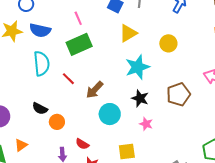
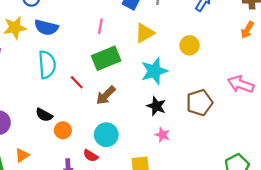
pink line: (78, 18) -> (100, 26), moved, turned 32
green rectangle: (79, 44) -> (106, 58), moved
cyan circle: (110, 114) -> (106, 135), moved

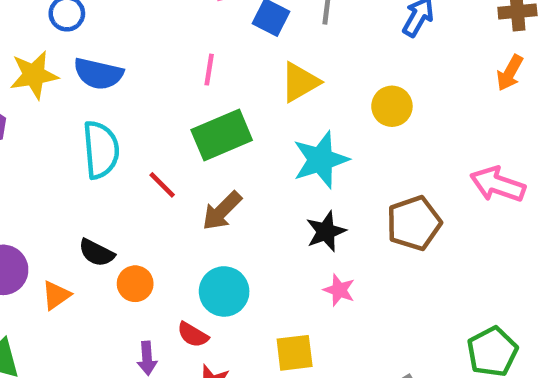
black star: (156, 106) -> (326, 231), turned 30
orange triangle: (22, 155) -> (56, 295), moved

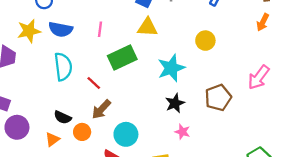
pink line: (209, 70) -> (100, 29), moved
yellow triangle: (300, 82) -> (147, 27), moved, turned 35
pink arrow: (498, 184) -> (259, 77), turned -70
brown arrow: (222, 211) -> (101, 109), moved
orange triangle: (56, 295) -> (52, 139), moved

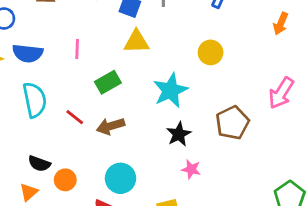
green rectangle: (122, 57) -> (108, 82), size x0.7
brown arrow: (101, 109) -> (111, 126), moved, turned 35

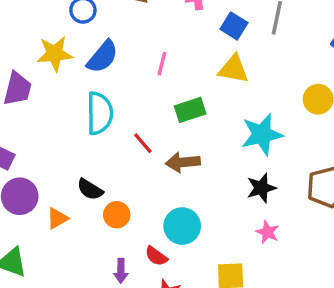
blue semicircle: (28, 53) -> (103, 57), turned -68
orange triangle: (29, 192) -> (57, 218), moved

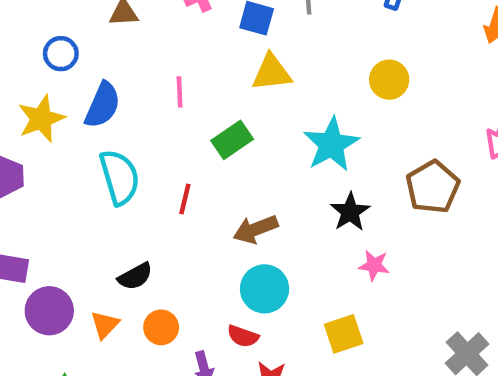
red line: (143, 143) -> (185, 199), turned 70
brown arrow: (183, 162) -> (256, 229), moved
black semicircle: (90, 189) -> (135, 276), turned -44
orange circle: (117, 215) -> (161, 327), moved

